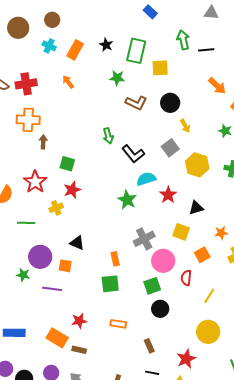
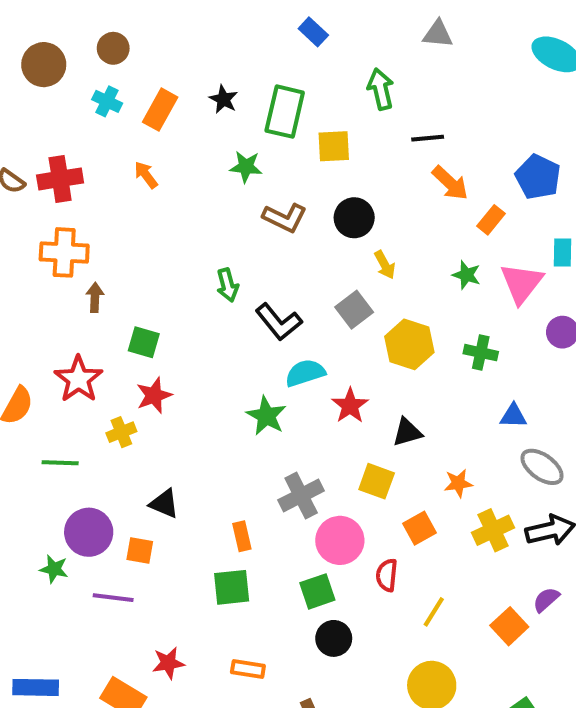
black line: (206, 50) -> (428, 138), moved

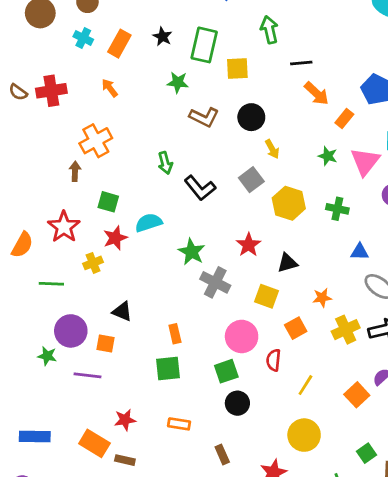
orange cross: (64, 252) -> (96, 141), moved, turned -32
cyan semicircle: (305, 373) -> (149, 223), moved
gray cross: (301, 495) -> (215, 282), moved, turned -36

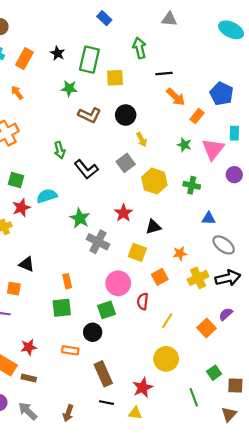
black circle: (237, 403) -> (93, 332), moved
brown rectangle: (222, 455) -> (103, 374), size x1.6

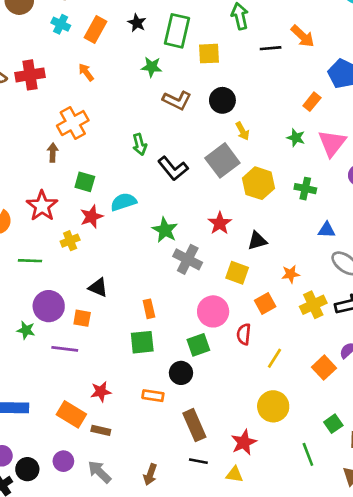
orange arrow: (176, 97) -> (303, 36), moved
gray square: (126, 163) -> (222, 160), size x1.4

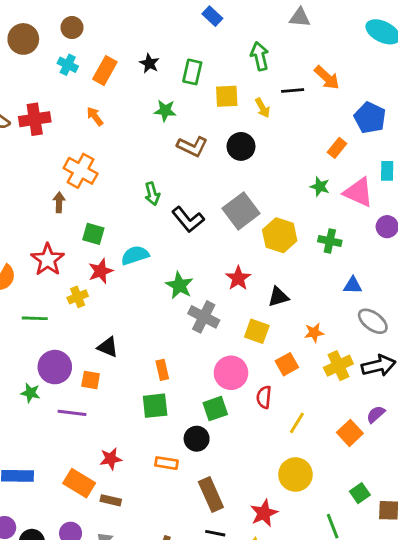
green rectangle: (177, 31) -> (192, 72), size x0.7
orange cross: (73, 123) -> (81, 171), turned -32
yellow arrow: (242, 131) -> (263, 108), moved
pink triangle: (332, 143) -> (358, 192), turned -44

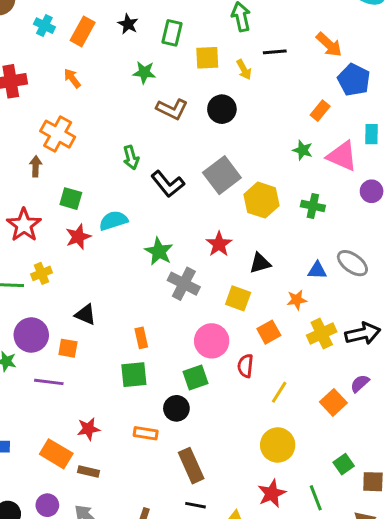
orange arrow: (327, 78) -> (329, 45), moved
blue triangle: (353, 285) -> (317, 270), moved
yellow cross: (78, 297) -> (41, 273), moved
gray ellipse: (373, 321) -> (352, 263), moved
red star: (264, 513) -> (272, 493), moved

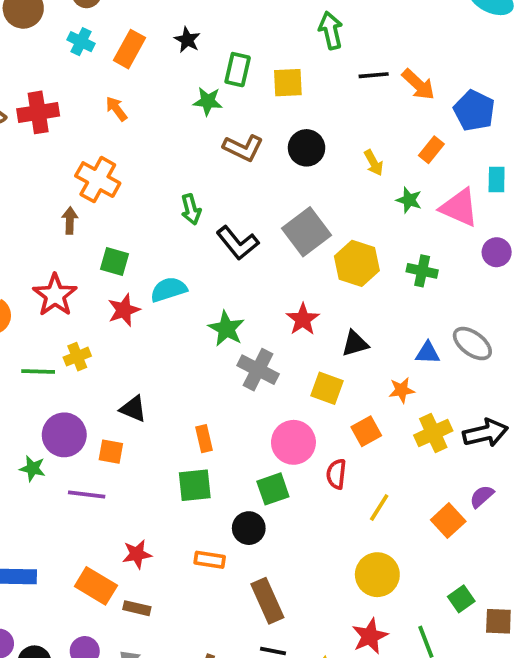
green rectangle: (172, 33) -> (238, 70), moved
orange arrow: (329, 45) -> (418, 85), moved
yellow arrow: (244, 70) -> (374, 163), moved

